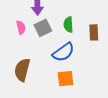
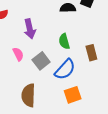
gray square: (43, 28) -> (41, 61), moved
brown rectangle: (94, 32) -> (91, 53), moved

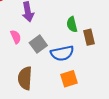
green semicircle: (64, 41) -> (72, 24), moved
blue semicircle: (65, 69) -> (62, 53), turned 35

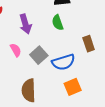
green semicircle: (72, 24) -> (58, 23), moved

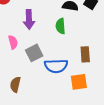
orange square: (73, 87) -> (79, 82), moved
brown semicircle: (29, 90) -> (15, 84), size x0.7

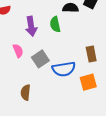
green semicircle: (60, 26) -> (55, 24), moved

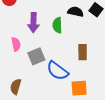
brown rectangle: (91, 54) -> (83, 52), moved
blue semicircle: (64, 69) -> (58, 71), turned 35

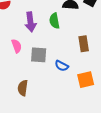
gray square: (36, 56) -> (39, 55), turned 36
blue semicircle: (58, 71) -> (62, 66), size x0.6

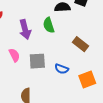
brown rectangle: (84, 44) -> (80, 44), turned -35

